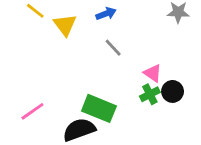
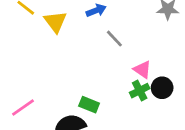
gray line: (113, 48) -> (114, 39), moved
green rectangle: (99, 108) -> (89, 105), size x0.6

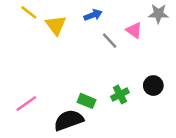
pink triangle: (142, 69) -> (134, 30), moved
green cross: (140, 91) -> (120, 94), moved

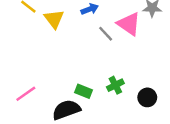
pink triangle: (134, 30) -> (129, 24), size x1.5
black circle: (153, 86) -> (147, 97), moved

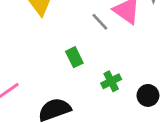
green rectangle: (83, 91) -> (74, 57), moved, turned 42

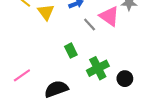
green cross: (111, 81) -> (98, 68), size x1.5

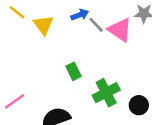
gray line: (90, 25) -> (96, 25), moved

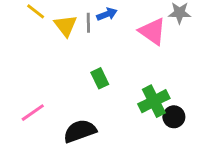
gray line: (96, 25) -> (88, 23), moved, turned 42
green cross: (106, 93) -> (154, 101), moved

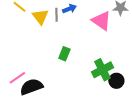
green rectangle: (100, 78) -> (64, 54), turned 48
black semicircle: (80, 131) -> (31, 87), moved

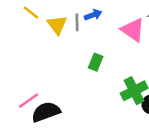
green rectangle: (64, 54) -> (96, 62), moved

